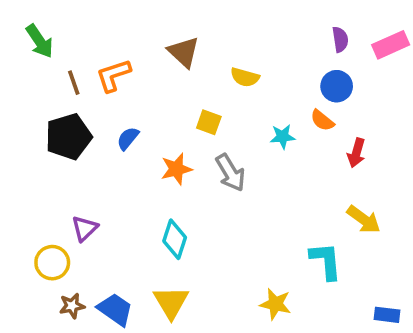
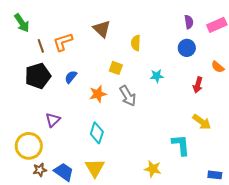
yellow semicircle: (245, 77) -> (136, 43), turned 77
orange semicircle: (322, 120) -> (218, 67), moved
purple triangle: (85, 228) -> (53, 120), moved
yellow circle: (52, 263) -> (29, 146), size x1.4

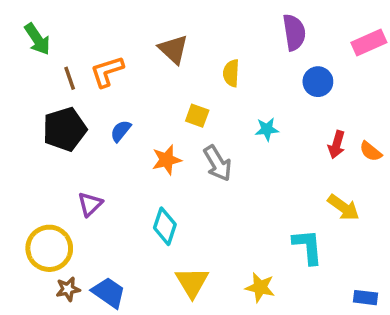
purple semicircle: (189, 22) -> (294, 32), moved, size x1.5
orange semicircle: (218, 67) -> (371, 151), moved
yellow triangle: (95, 168) -> (192, 282), moved

